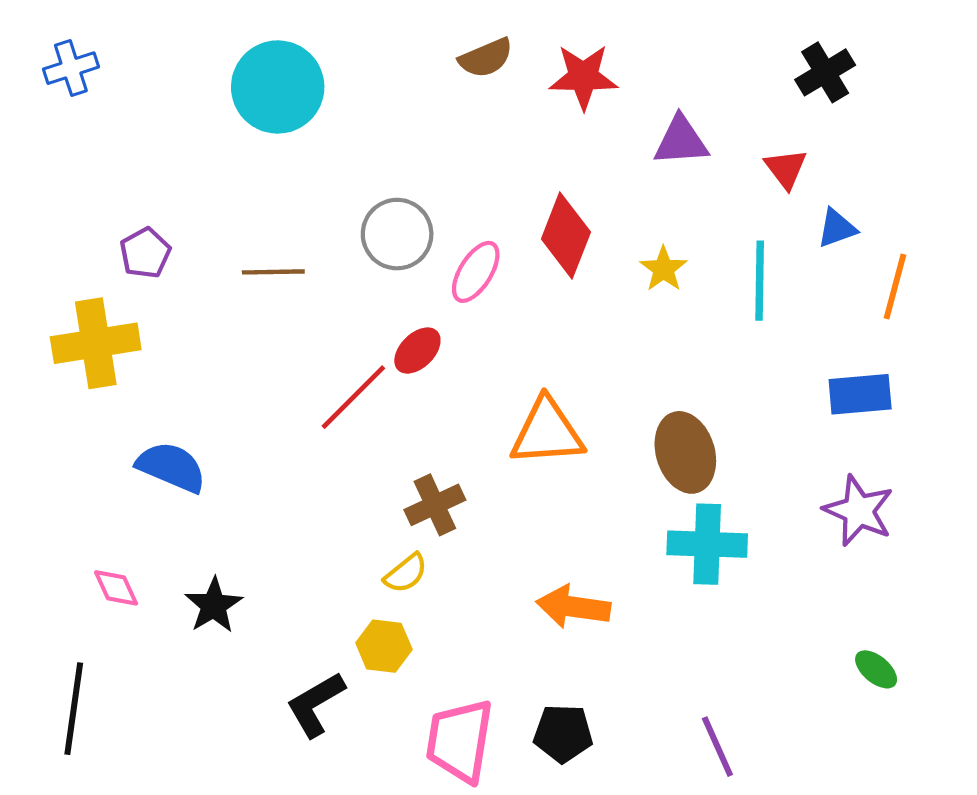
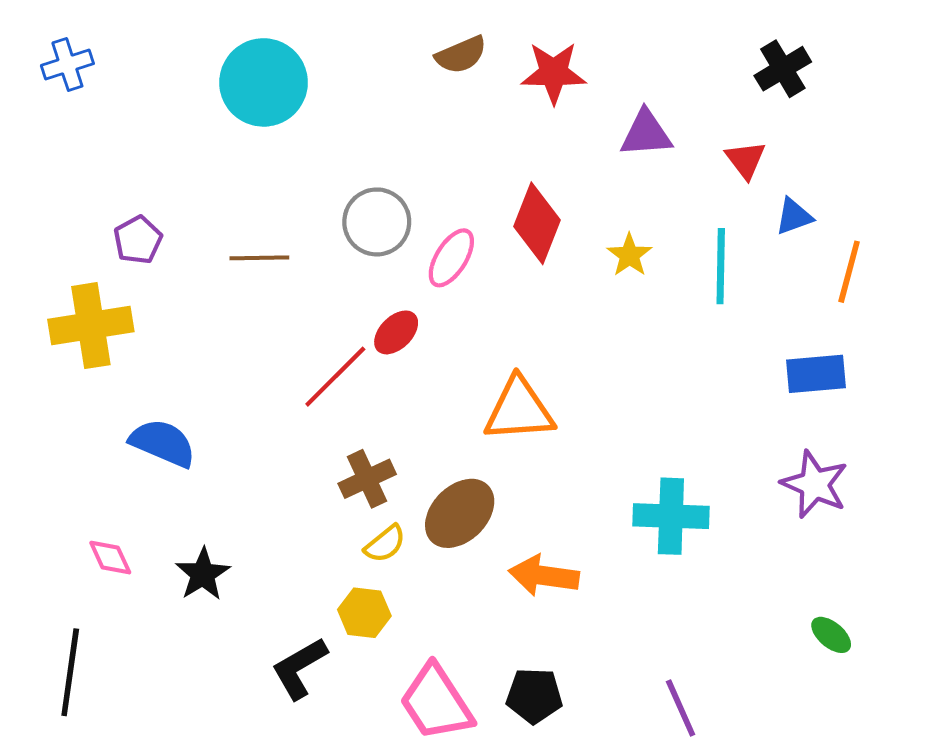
brown ellipse: (685, 452) -> (460, 513), moved, turned 62
brown cross: (435, 505) -> (367, 479), moved
pink trapezoid: (460, 741) -> (436, 703), turned -42

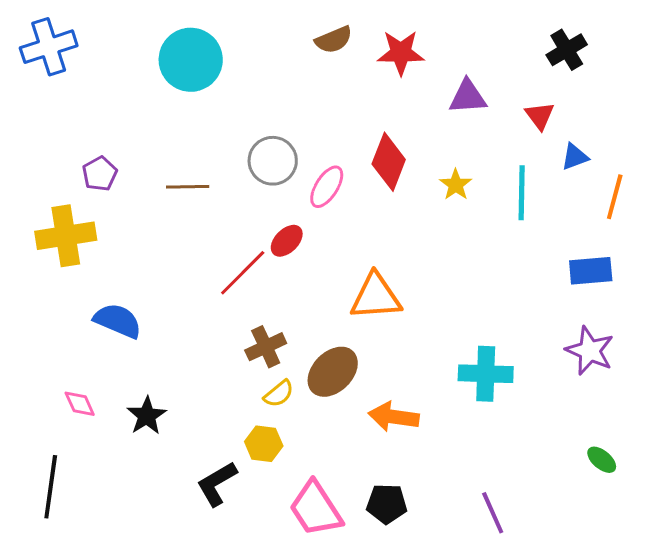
blue cross: (67, 65) -> (49, 47), size x1.5

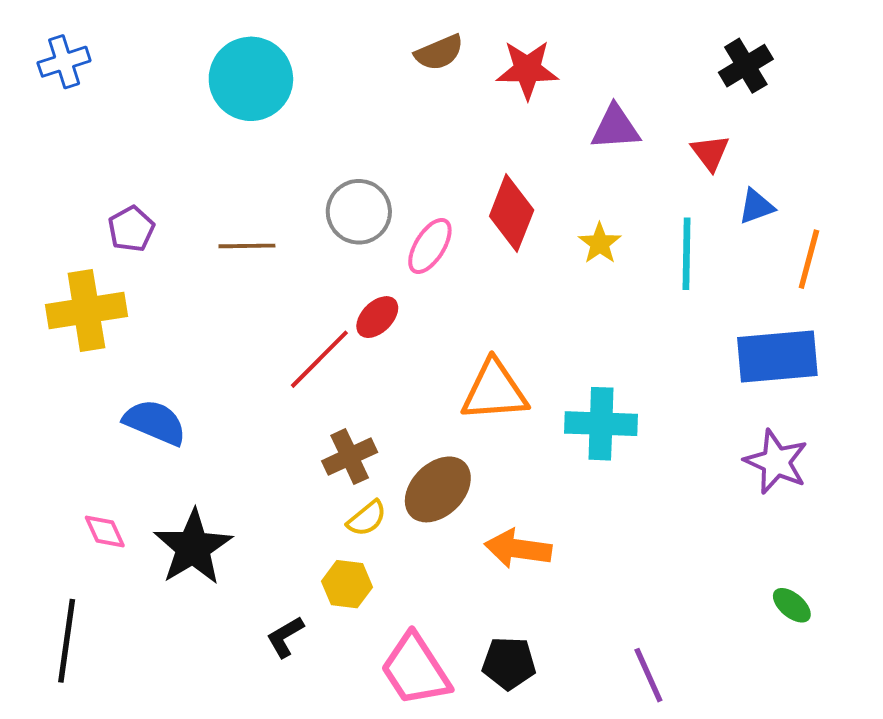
blue cross: (49, 47) -> (64, 62), size x0.7
blue rectangle: (591, 271) -> (777, 357), size x1.4
cyan cross: (486, 374) -> (601, 424), moved
black star: (147, 416) -> (193, 547), size x1.5
black L-shape: (217, 484) -> (285, 637), size x0.7

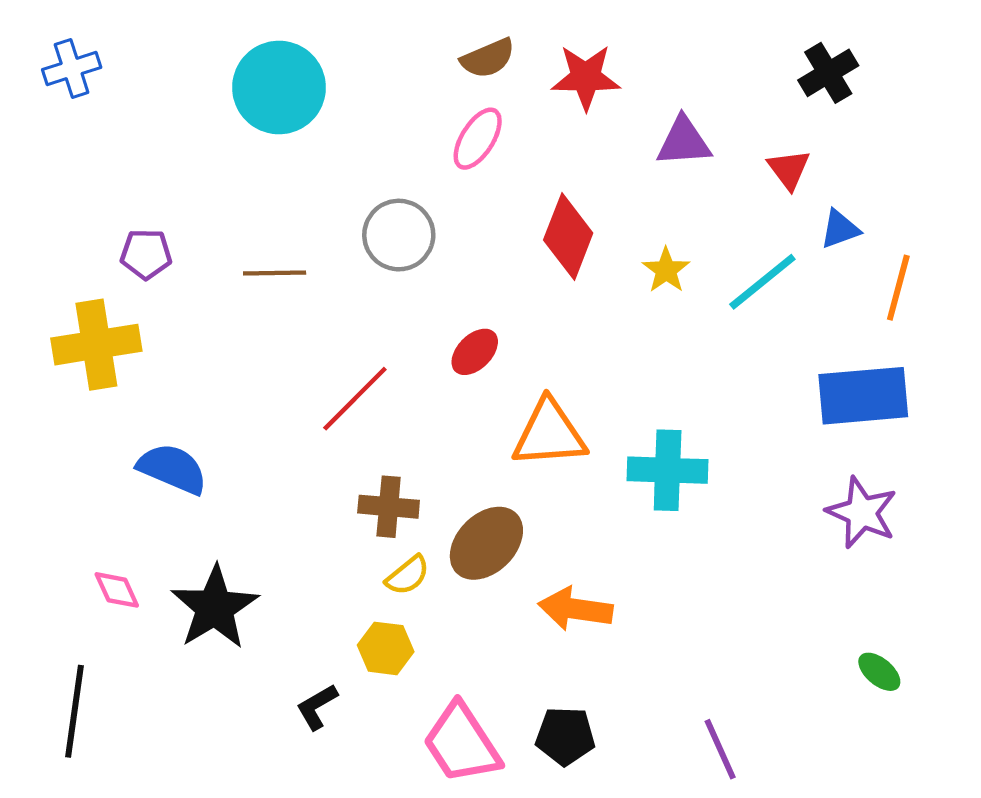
purple pentagon: (131, 229) -> (146, 254), turned 30
pink ellipse: (430, 246) -> (478, 139), moved
cyan line: (687, 254) -> (762, 282), turned 50
red ellipse: (377, 317) -> (475, 352), moved
brown cross: (350, 457) -> (389, 507), turned 30

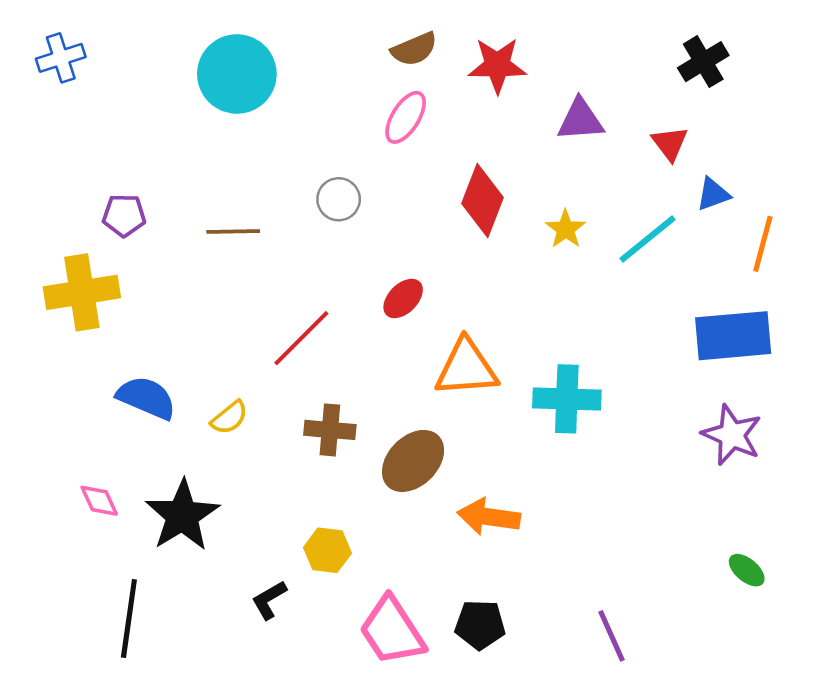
gray circle: (399, 235) -> (339, 199), size x0.7
yellow semicircle: (408, 575) -> (229, 418), moved
black line: (74, 711) -> (129, 619), moved

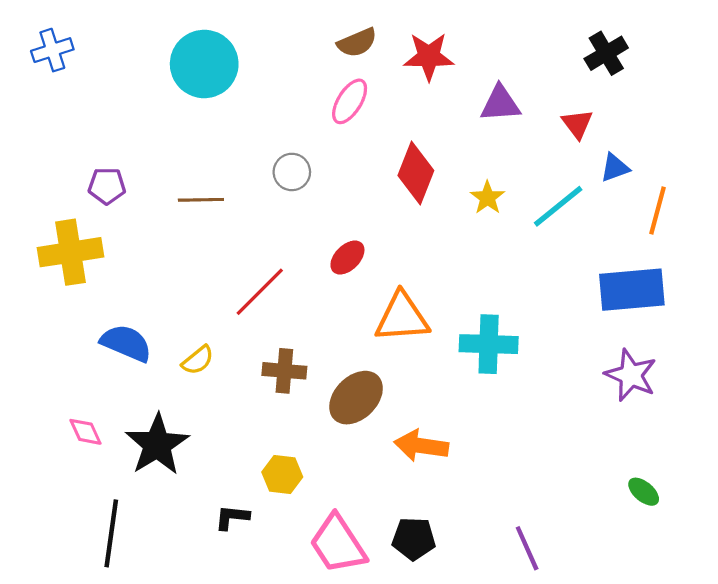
black L-shape: (269, 600) -> (232, 517), turned 36

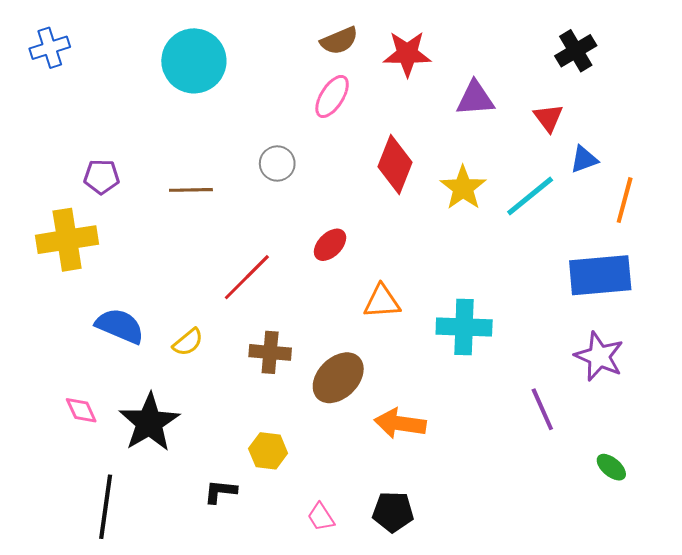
yellow star: (488, 198) -> (463, 188), size x1.4
orange triangle: (402, 317) -> (382, 302), size x0.7
pink trapezoid: (338, 544) -> (321, 517), size x0.5
purple line: (527, 548) -> (542, 409), moved

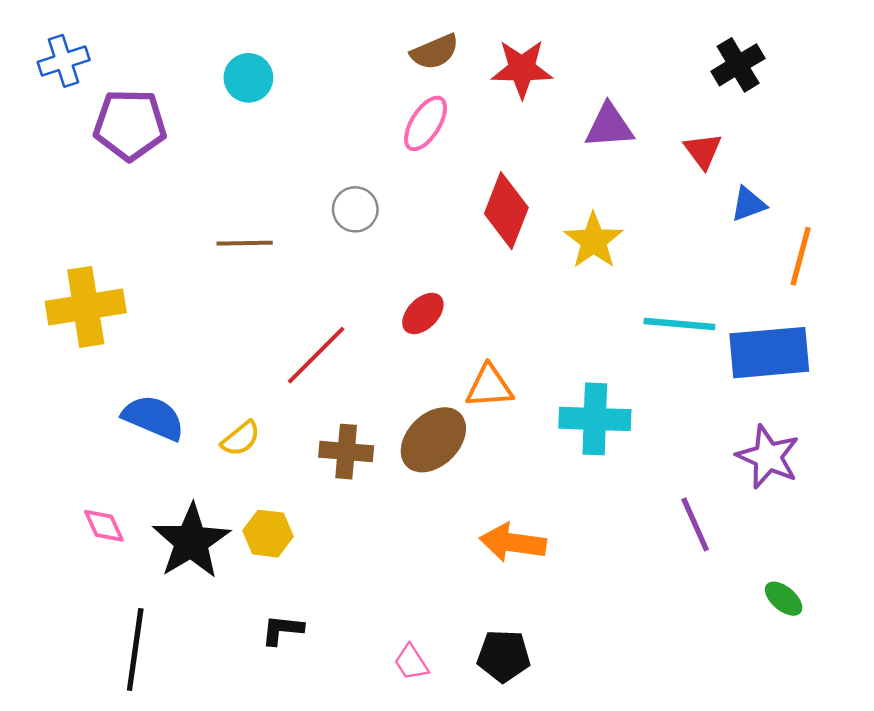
cyan circle: (194, 61) -> (248, 78), size x0.6
purple pentagon: (102, 177) -> (130, 125), moved, size x1.6
cyan line: (530, 196) -> (679, 324), moved, turned 44
brown ellipse: (338, 378) -> (433, 440), moved
yellow hexagon: (268, 451) -> (268, 534), moved

